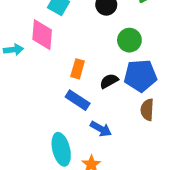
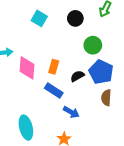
pink diamond: (42, 35) -> (27, 68), moved
blue pentagon: (140, 76) -> (101, 72), turned 30
cyan ellipse: (61, 149) -> (26, 128), moved

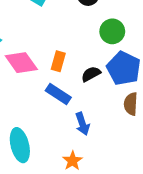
pink diamond: (27, 68) -> (21, 63), turned -40
blue arrow: (71, 112) -> (82, 124), turned 42

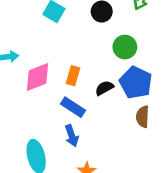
pink diamond: (21, 63) -> (38, 77), turned -76
blue arrow: (82, 124) -> (72, 136), moved

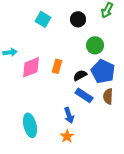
blue rectangle: (73, 107) -> (84, 95), moved
blue arrow: (72, 136) -> (69, 115), moved

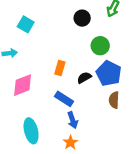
cyan square: (43, 19) -> (26, 24), moved
pink diamond: (31, 67) -> (23, 85), moved
blue rectangle: (84, 95) -> (64, 99), moved

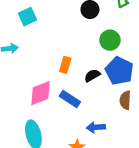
cyan square: (26, 24) -> (28, 17), turned 35
pink diamond: (23, 85) -> (40, 93), moved
blue arrow: (73, 120) -> (96, 127), moved, turned 105

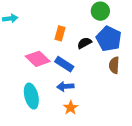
pink diamond: (40, 93) -> (38, 59), turned 65
blue arrow: (96, 127) -> (65, 86), moved

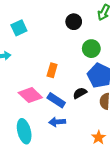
black semicircle: (84, 43) -> (80, 93), moved
orange star: (71, 108) -> (99, 137), moved

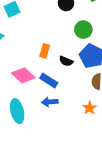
black semicircle: (80, 93) -> (66, 61), moved, turned -128
orange star: (99, 137) -> (89, 108), moved

